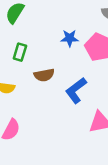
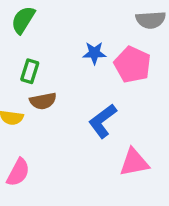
brown semicircle: (44, 75) -> (43, 101), moved

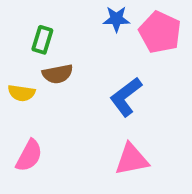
pink triangle: (134, 162) -> (132, 159), moved

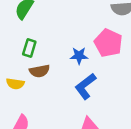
blue star: (116, 19) -> (79, 56), moved

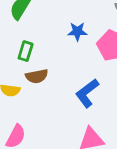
blue star: (79, 56) -> (77, 31), moved

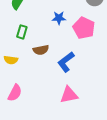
brown semicircle: (37, 76) -> (41, 50), moved

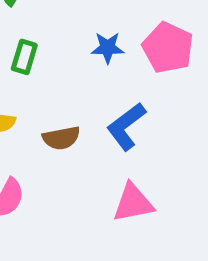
blue star: (59, 18) -> (108, 48), moved
brown semicircle: (41, 50) -> (61, 138), moved

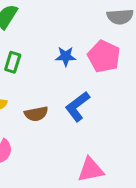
pink triangle: (133, 203) -> (91, 170), moved

